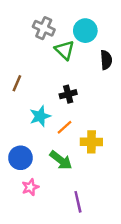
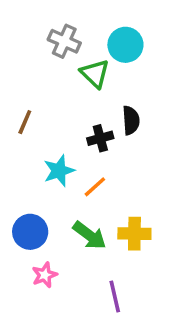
black semicircle: (106, 60) -> (131, 120), moved
yellow cross: (91, 142) -> (134, 234), moved

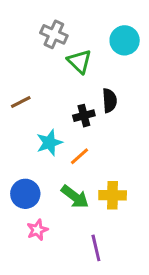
cyan circle: (125, 45) -> (125, 40), moved
brown line: (25, 122) -> (21, 102), turned 40

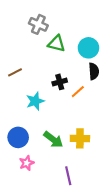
cyan circle: (125, 40) -> (88, 48), moved
green triangle: (79, 61) -> (56, 44), turned -30
black semicircle: (110, 101) -> (94, 71), moved
orange line: (79, 156) -> (78, 92), moved

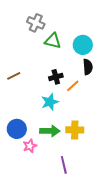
brown line: (15, 72) -> (14, 76), moved
cyan star: (35, 101) -> (50, 102), moved
green arrow: (53, 140) -> (50, 131), turned -36
pink star: (27, 163) -> (30, 146), moved

